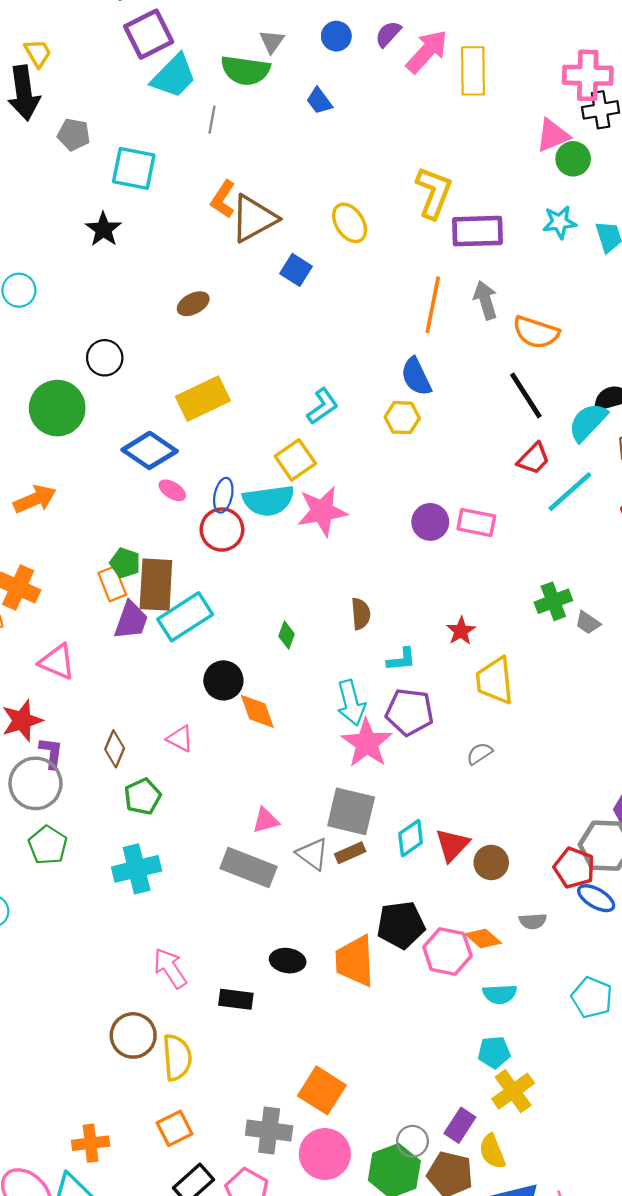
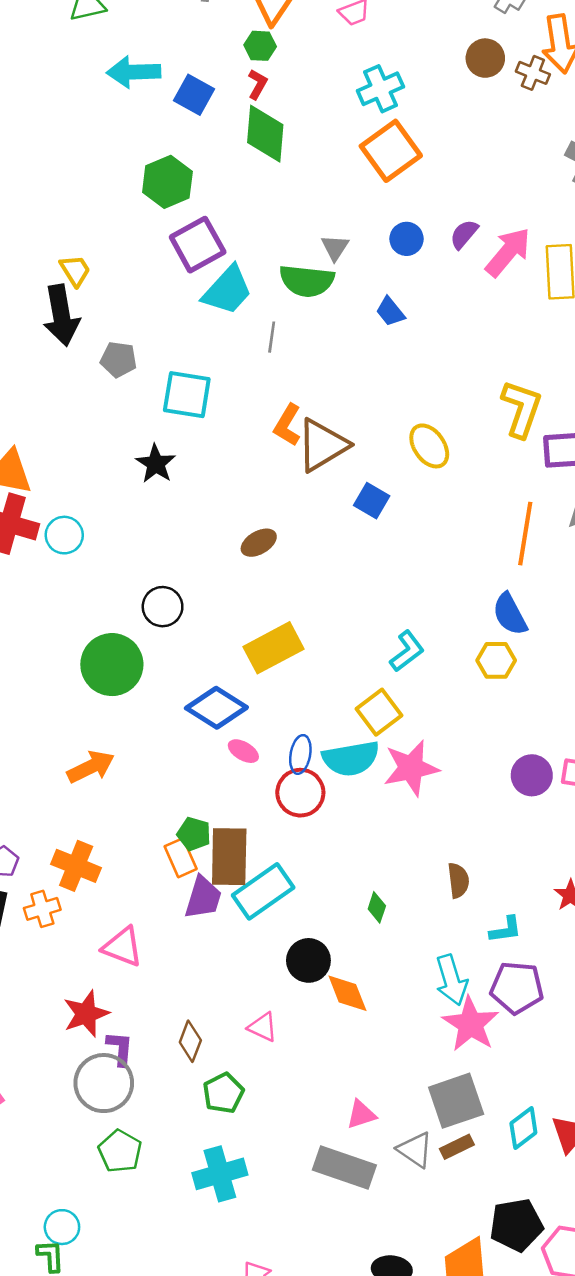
gray square: (351, 811) -> (456, 1101), turned -30

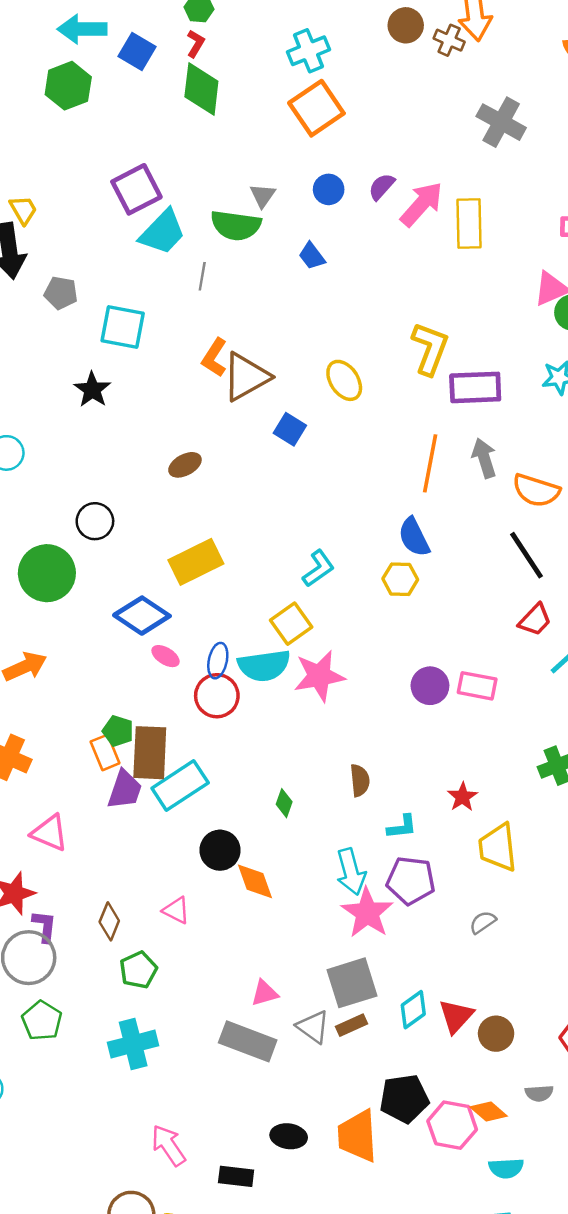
green hexagon: (167, 182) -> (68, 86), moved

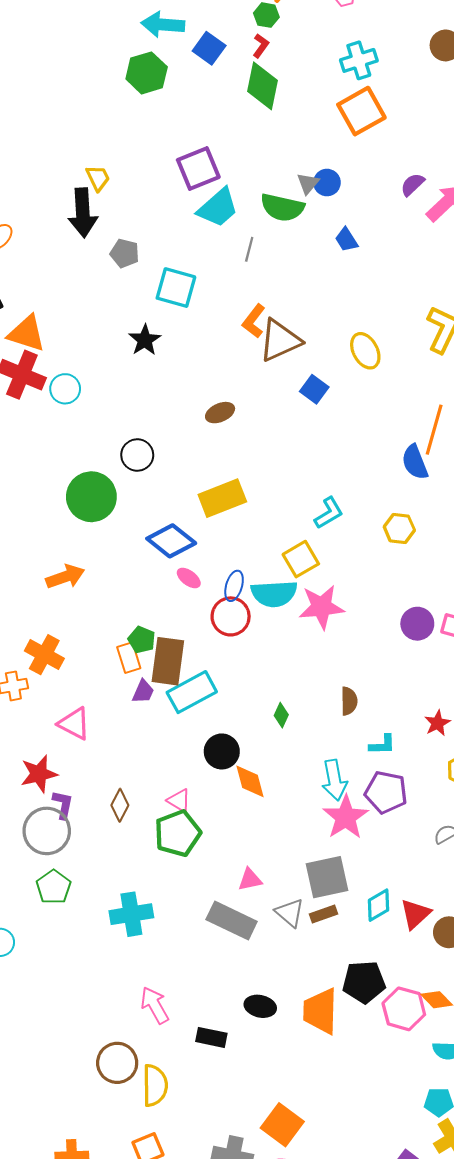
blue circle: (329, 189) -> (327, 183), moved
blue semicircle: (414, 537) -> (415, 462), moved
purple trapezoid: (125, 790) -> (143, 692), size x0.7
green pentagon: (138, 970) -> (178, 833), moved, size x1.4

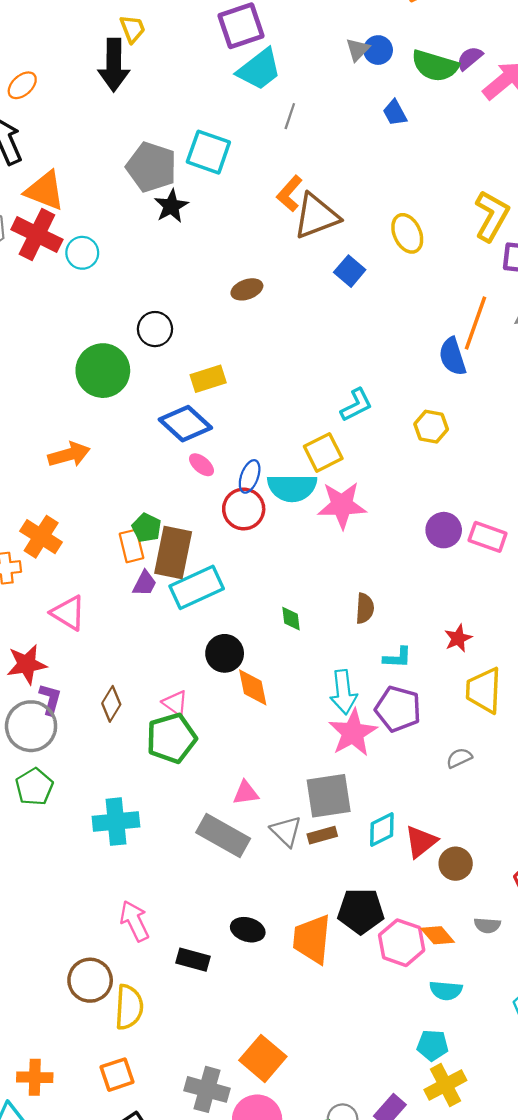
green semicircle: (282, 207) -> (435, 66), moved
gray pentagon: (125, 253) -> (152, 167), moved, size x1.6
yellow rectangle: (222, 498) -> (208, 379), moved, size x0.7
green diamond: (281, 715) -> (291, 619), turned -35

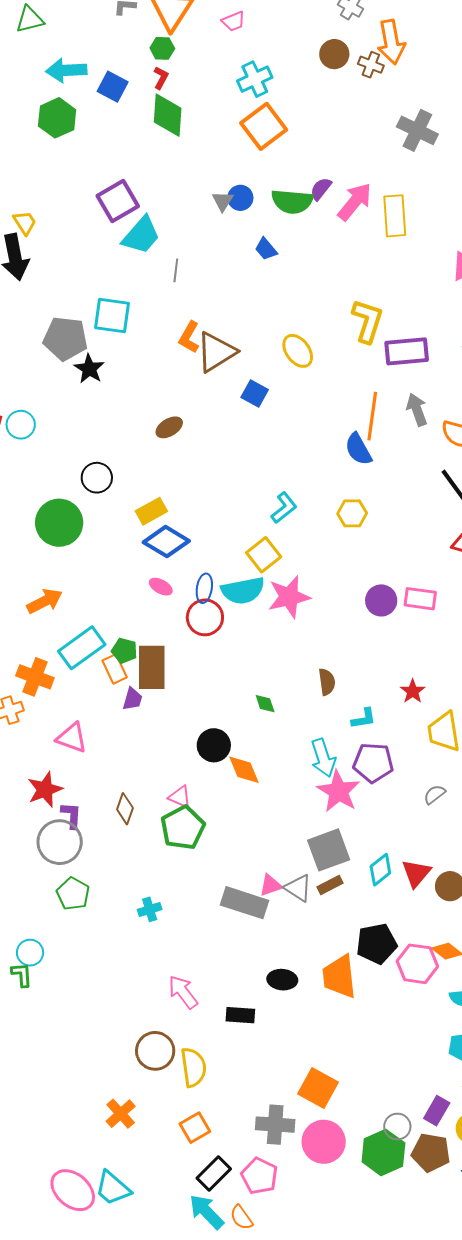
blue diamond: (185, 424) -> (166, 542), moved
cyan rectangle: (197, 587) -> (82, 648), moved
pink triangle: (246, 793) -> (271, 885), moved
cyan cross: (116, 822) -> (150, 909), size x0.6
orange cross: (35, 1077) -> (121, 1114), moved, turned -32

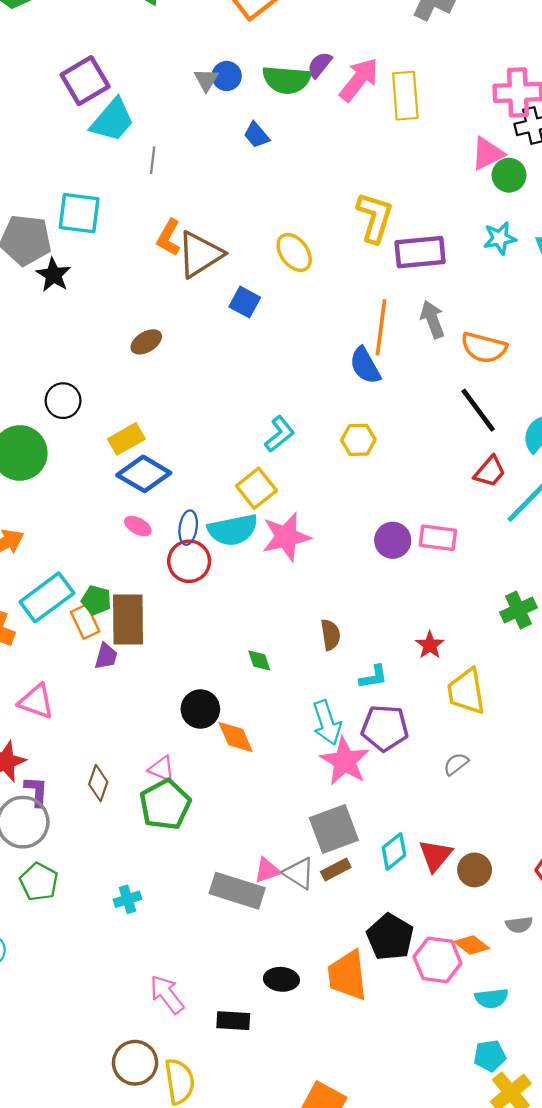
black pentagon: (377, 944) -> (390, 937), turned -30

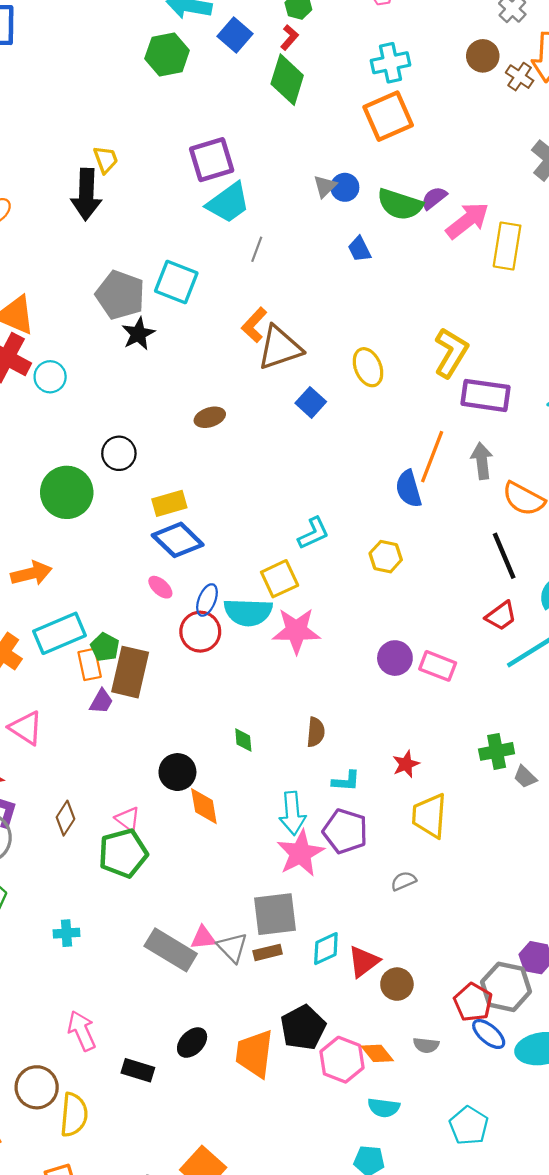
black ellipse: (281, 979) -> (192, 1043), turned -64

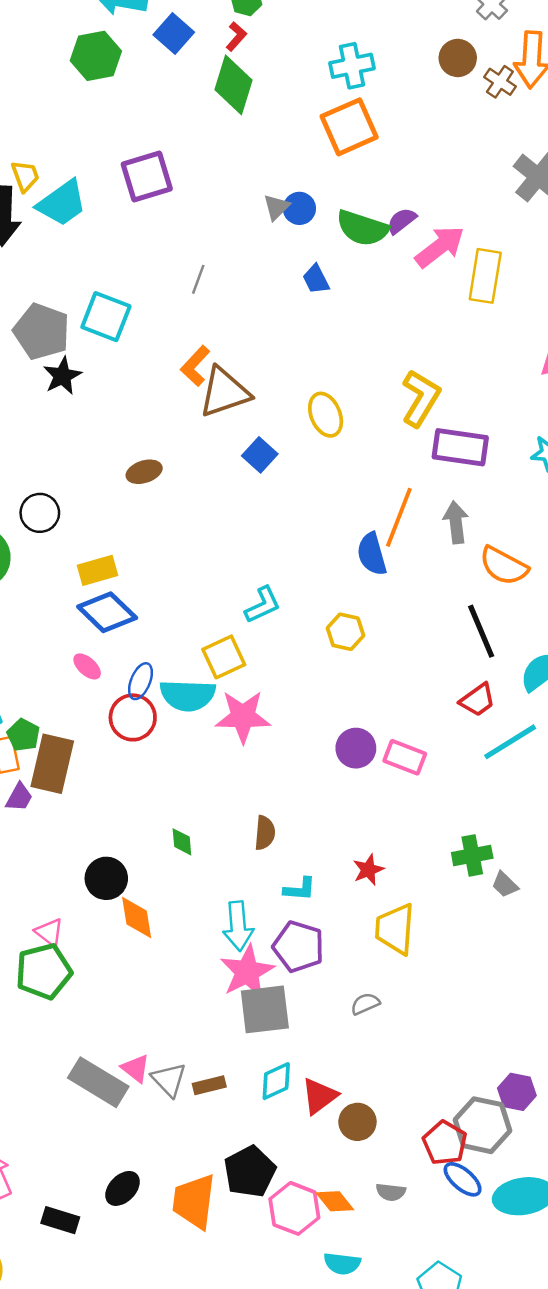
cyan trapezoid: (228, 203) -> (62, 203), moved
gray square: (275, 914) -> (265, 1009), moved
pink triangle: (203, 938) -> (136, 1068), turned 44

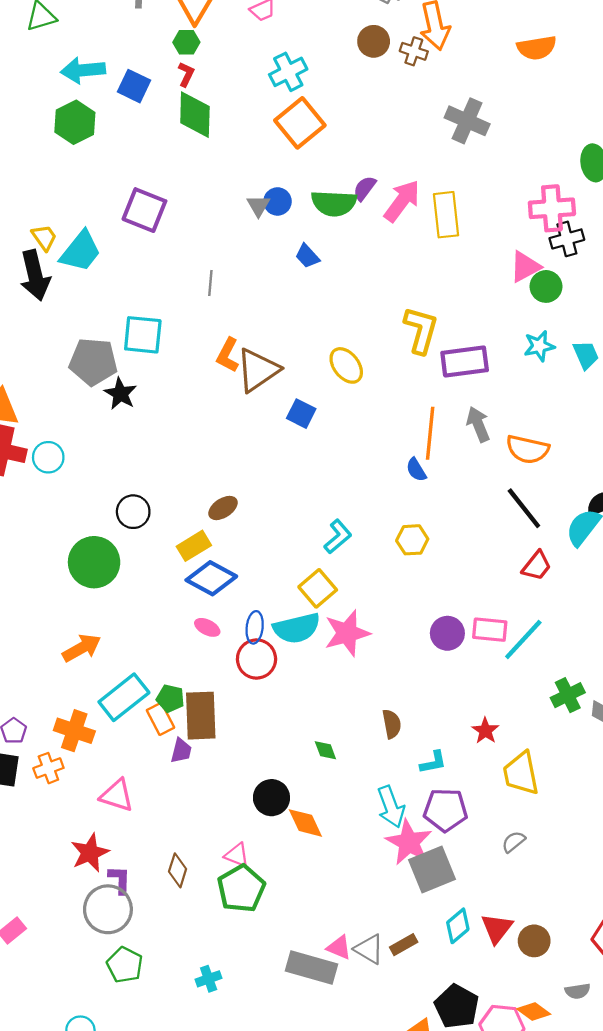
purple square: (147, 176) -> (144, 210), turned -36
brown ellipse: (144, 472) -> (223, 508), moved
blue semicircle: (372, 554) -> (416, 470), size x0.7
cyan line: (510, 742) -> (523, 640), moved

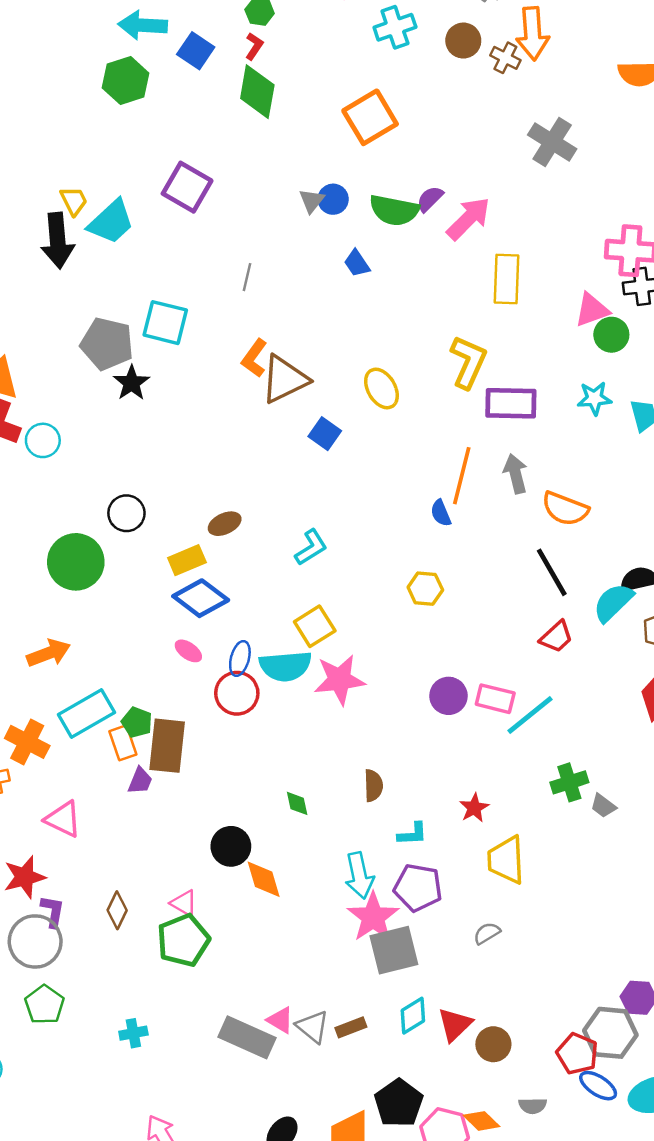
cyan cross: (288, 72) -> (395, 27), moved
yellow rectangle: (446, 215) -> (506, 279), moved
cyan L-shape: (338, 537) -> (311, 547), moved

